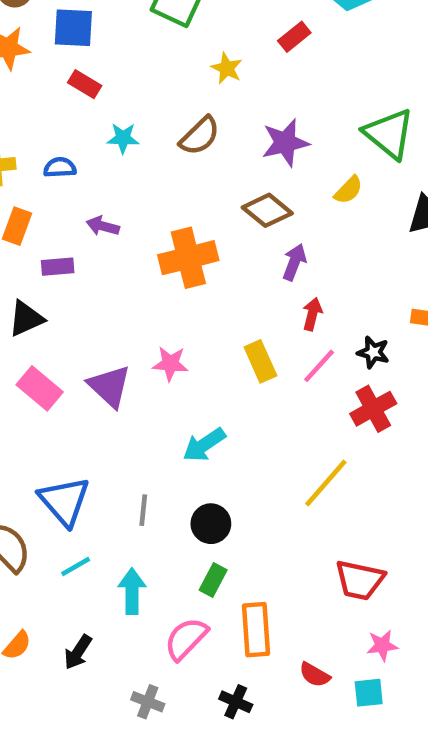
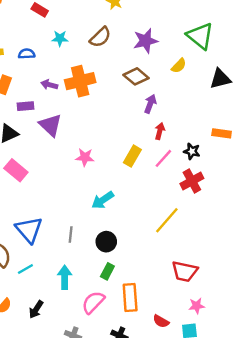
orange cross: (188, 258) -> (80, 81), moved
yellow rectangle: (260, 361) -> (132, 156), turned 54
purple triangle: (109, 386) -> (50, 125), moved
cyan line: (76, 566) -> (25, 269), moved

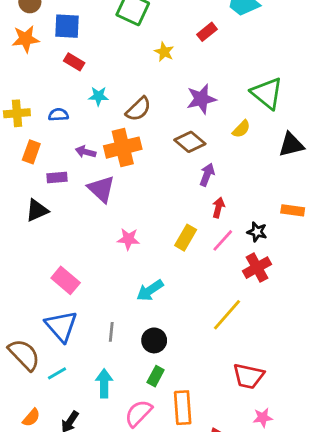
brown semicircle: (100, 37) -> (138, 109), moved
purple triangle: (50, 125) -> (101, 189), moved
pink rectangle: (16, 170) -> (66, 280), moved

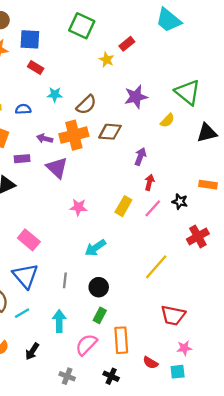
red rectangle: (207, 32) -> (127, 44), moved
brown diamond: (190, 142) -> (110, 132), moved, turned -35
red cross: (257, 268) -> (198, 236), moved

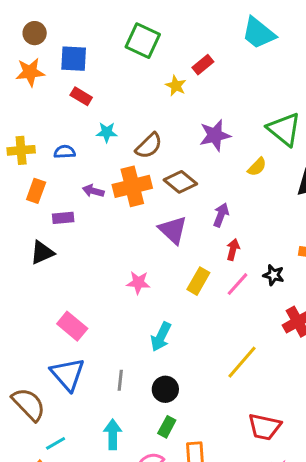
brown diamond: (110, 132) -> (180, 182), turned 35
purple triangle: (57, 168) -> (173, 230), moved
cyan arrow: (95, 248) -> (161, 337), turned -30
cyan line: (22, 313) -> (56, 443), moved

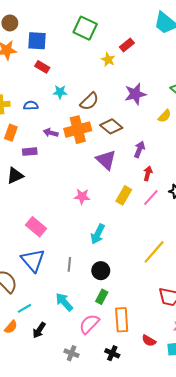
cyan arrow: (113, 434) -> (64, 302), turned -42

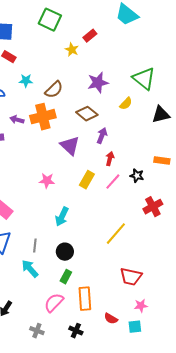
brown diamond: (111, 126) -> (87, 114), moved
cyan arrow: (64, 302) -> (30, 269), moved

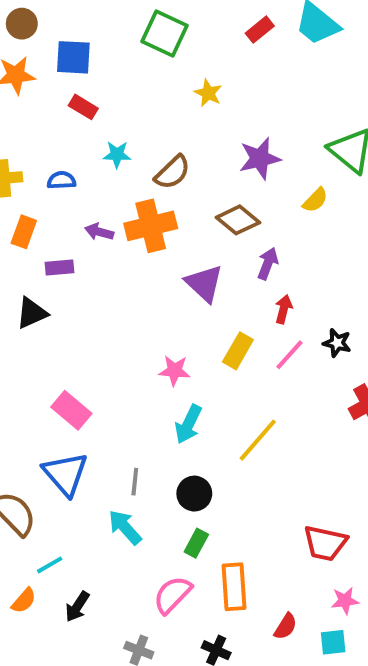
red rectangle: (90, 36) -> (260, 30), moved
pink star: (47, 181) -> (174, 371), moved
yellow line: (116, 234) -> (258, 440), moved
red semicircle: (111, 319) -> (286, 626), turned -88

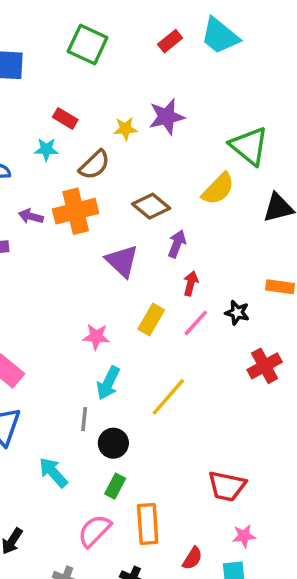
yellow star: (208, 93) -> (125, 129), moved, turned -30
red rectangle: (83, 107) -> (65, 118), moved
purple star: (260, 158) -> (167, 117), moved
yellow semicircle: (315, 200) -> (218, 189), size x1.5
gray line: (135, 482) -> (84, 419), moved

